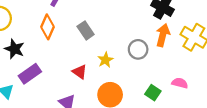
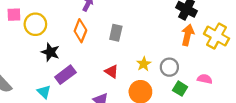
gray rectangle: (86, 30) -> (116, 33), turned 49
gray circle: (138, 49) -> (169, 67), moved
yellow star: (105, 60) -> (144, 64), moved

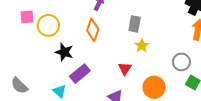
gray rectangle: (116, 33) -> (135, 24), moved
yellow star: (144, 64) -> (142, 46), moved
red triangle: (112, 71) -> (125, 69), turned 32

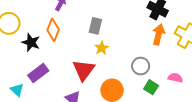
black star: (64, 52) -> (31, 42), moved
red triangle: (125, 69) -> (84, 70), size x1.6

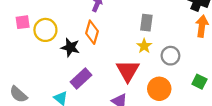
gray rectangle: (95, 26) -> (146, 23), moved
gray circle: (141, 66) -> (170, 56), moved

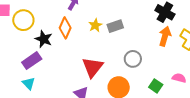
gray rectangle: (146, 23) -> (115, 26), turned 56
yellow star: (144, 46) -> (95, 25), moved
purple rectangle: (81, 78) -> (32, 61), moved

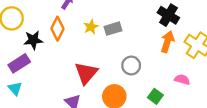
black star: (44, 39) -> (33, 40), turned -30
pink semicircle: (179, 78) -> (182, 80), moved

